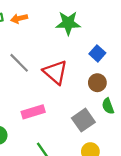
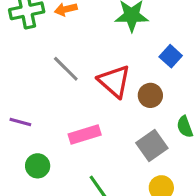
brown circle: (97, 83) -> (150, 95), moved

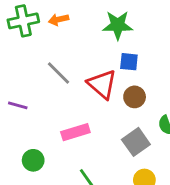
blue square: (171, 56) -> (129, 62), moved, turned -36
purple line: (20, 122) -> (18, 105), moved

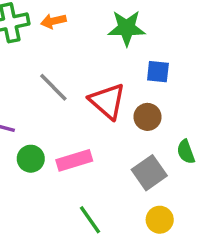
blue square: (129, 62) -> (158, 72), moved
green circle: (33, 160) -> (31, 159), moved

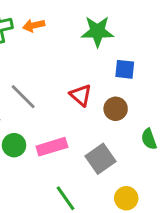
gray line: (53, 87) -> (23, 97), moved
red triangle: (107, 101) -> (81, 95), size x0.7
gray square: (149, 173) -> (100, 159), moved

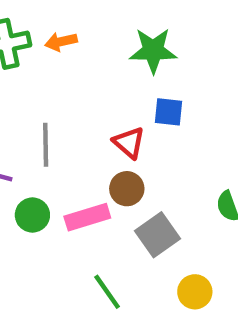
blue square: (125, 69) -> (168, 112), moved
gray line: (23, 97) -> (46, 145), turned 44
brown circle: (116, 109) -> (127, 189), moved

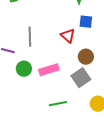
brown circle: (127, 189) -> (86, 57), moved
green line: (107, 292) -> (58, 104), turned -66

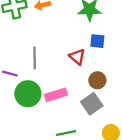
green circle: (24, 69) -> (28, 94), size x1.5

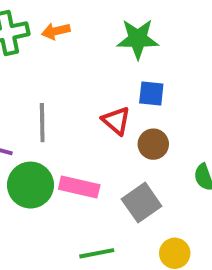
brown circle: (97, 80) -> (153, 144), moved
pink rectangle: (56, 95) -> (79, 187), turned 30

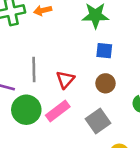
red triangle: (116, 121) -> (65, 80), moved, turned 30
pink rectangle: (79, 187) -> (58, 111), turned -50

